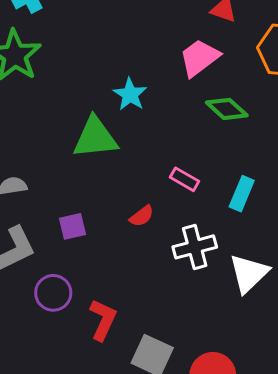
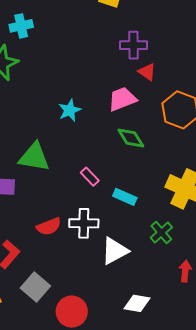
green triangle: (95, 138) -> (34, 157), moved
cyan rectangle: (242, 194) -> (125, 197), turned 75
red semicircle: (142, 216) -> (49, 226), moved, size x1.4

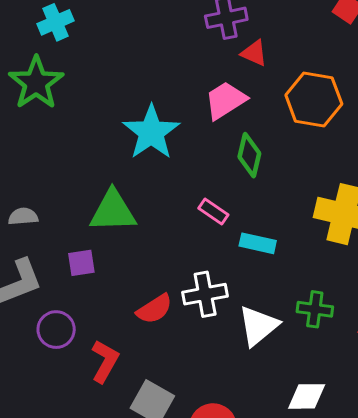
cyan star: (70, 110) -> (151, 132), size x1.6
green diamond: (131, 138) -> (249, 155), turned 56
pink rectangle: (90, 177) -> (213, 212), moved
green cross: (161, 232) -> (315, 309), moved, turned -30

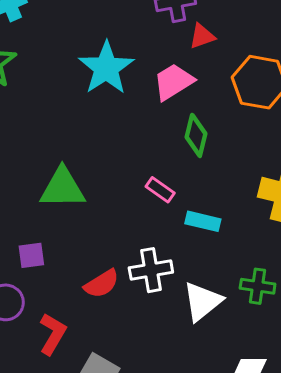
red triangle: (254, 53) -> (202, 36), turned -44
cyan star: (151, 132) -> (106, 68), moved
purple square: (81, 263) -> (31, 255), moved

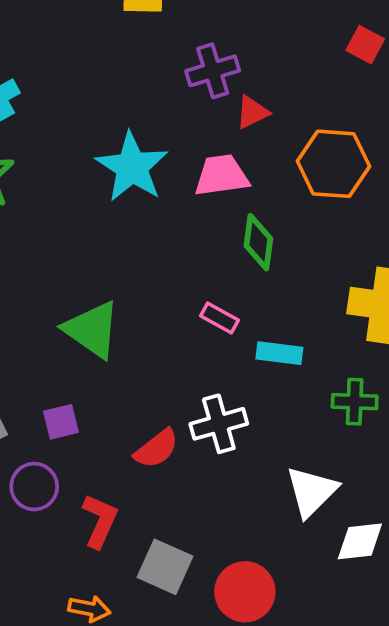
pink trapezoid: (173, 82) -> (221, 175), turned 30
green triangle: (63, 188) -> (92, 330), turned 42
green cross: (258, 286) -> (355, 402), moved
white triangle: (202, 301) -> (312, 491), moved

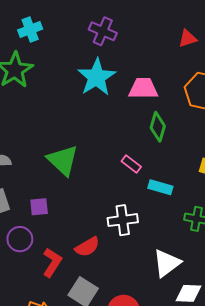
purple cross: (213, 71) -> (103, 31), moved, turned 32
red triangle: (252, 112) -> (188, 38), moved
red semicircle: (156, 449) -> (87, 247), moved

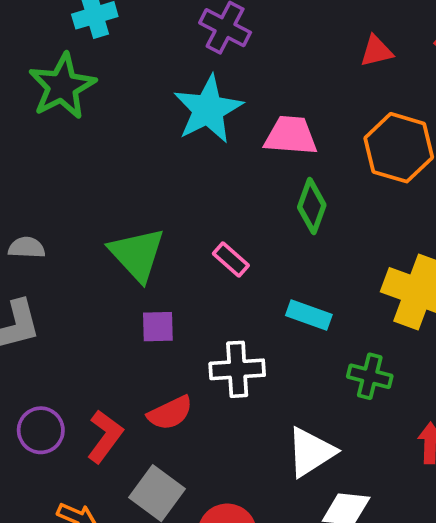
pink rectangle: (131, 164) -> (231, 259), moved
purple square: (39, 207) -> (158, 327), moved
purple circle: (20, 239) -> (41, 430), moved

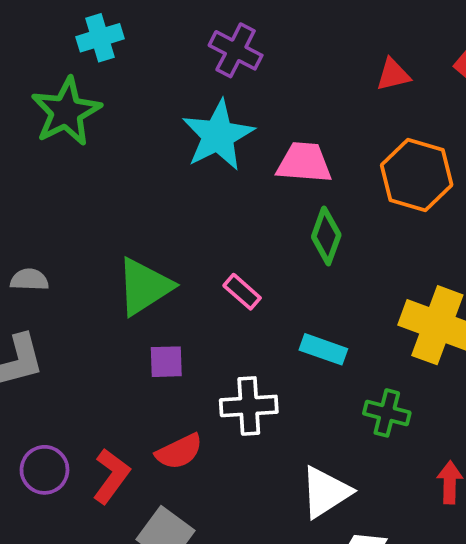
green triangle: (137, 254) -> (144, 286), turned 40

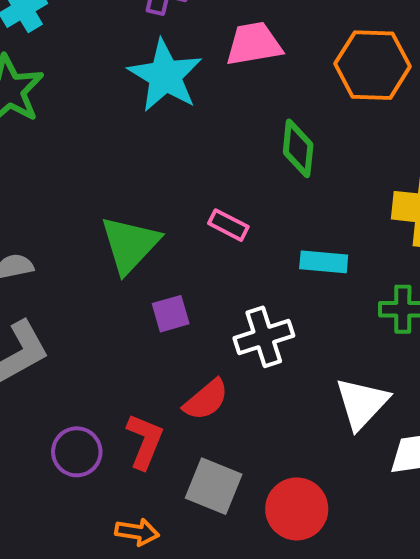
pink trapezoid: (304, 163) -> (254, 44), moved

